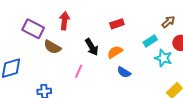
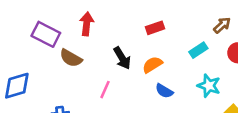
cyan star: (163, 58) -> (209, 86), moved

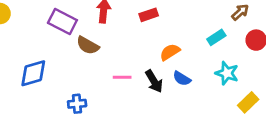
red rectangle: (155, 28) -> (149, 15), moved
black arrow: (122, 58) -> (154, 81), moved
pink line: (105, 90) -> (122, 77), turned 66

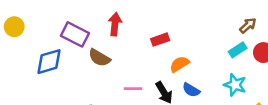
red rectangle: (149, 15) -> (160, 40), moved
cyan rectangle: (216, 37) -> (238, 50), moved
blue diamond: (33, 73) -> (49, 62), moved

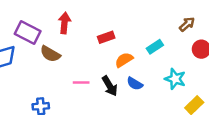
cyan rectangle: (238, 50) -> (155, 47), moved

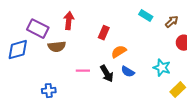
red rectangle: (106, 37) -> (104, 33), turned -48
cyan rectangle: (155, 47) -> (146, 16), moved, turned 64
brown semicircle: (50, 54) -> (57, 47), turned -36

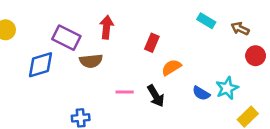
brown arrow: (172, 22) -> (240, 29), turned -112
cyan star: (162, 68) -> (227, 88), turned 30
blue semicircle: (128, 72) -> (201, 93), moved

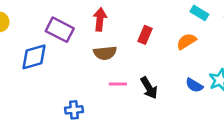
brown semicircle: (91, 61) -> (105, 53), moved
orange semicircle: (171, 67) -> (186, 41), moved

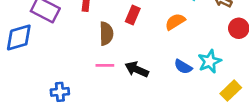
brown semicircle: (105, 53) -> (106, 34), moved, turned -85
black arrow: (149, 88) -> (137, 69), turned 145

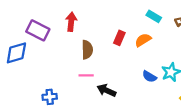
red rectangle: (133, 15) -> (119, 38), moved
black arrow: (137, 69) -> (107, 90), moved

